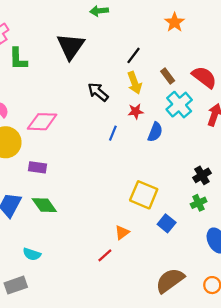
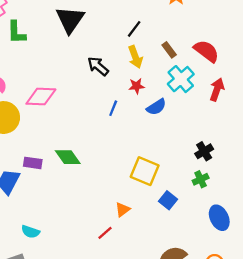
blue semicircle: (155, 132) -> (156, 107), turned 36
purple rectangle: (37, 167) -> (33, 163), moved
green diamond: (44, 205) -> (68, 157), moved

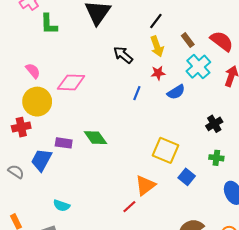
black cross: (204, 151) -> (214, 124), moved
green cross: (201, 179) -> (216, 158), turned 32
orange triangle: (123, 210) -> (145, 185), size x1.5

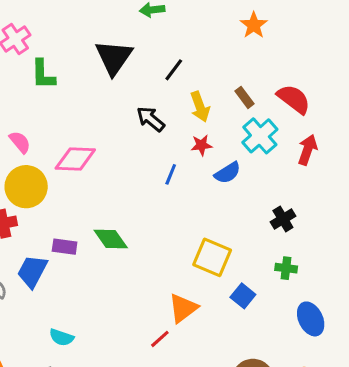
black line: (156, 21) -> (174, 70), moved

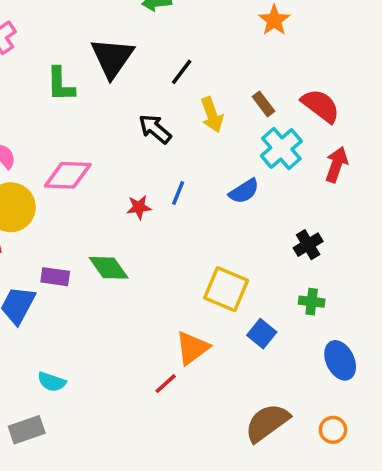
green L-shape: (43, 74) -> (61, 84), moved
red star: (201, 145) -> (139, 207), moved

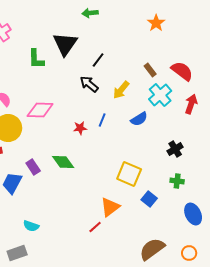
black line: (182, 72) -> (98, 60), moved
yellow arrow: (212, 115) -> (121, 90), moved, turned 60
purple rectangle: (55, 277) -> (33, 167), turned 49

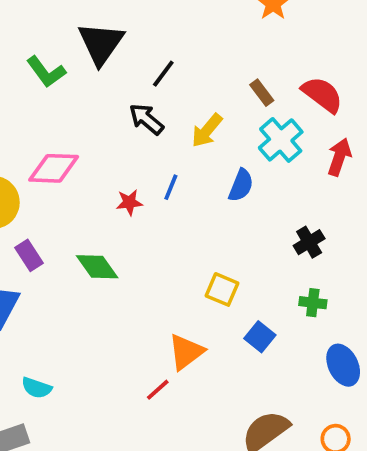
green L-shape: (36, 59) -> (46, 72), turned -35
blue semicircle: (139, 119) -> (241, 185), turned -36
purple rectangle: (33, 167) -> (29, 255), moved
yellow square: (129, 174) -> (222, 289), size x0.7

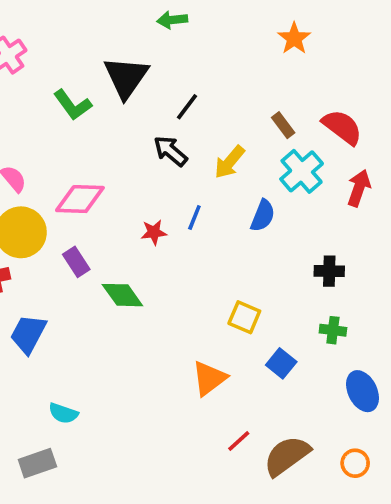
black cross: (309, 242) -> (329, 271), turned 32
purple rectangle: (29, 255) -> (76, 262), moved
red line: (158, 390) -> (239, 441), moved

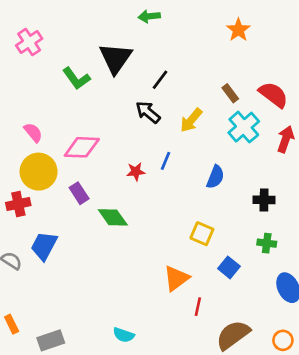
blue semicircle: (263, 216) -> (215, 177), moved
cyan semicircle: (63, 413) -> (124, 335), moved
red line: (239, 441) -> (198, 307), moved, turned -36

